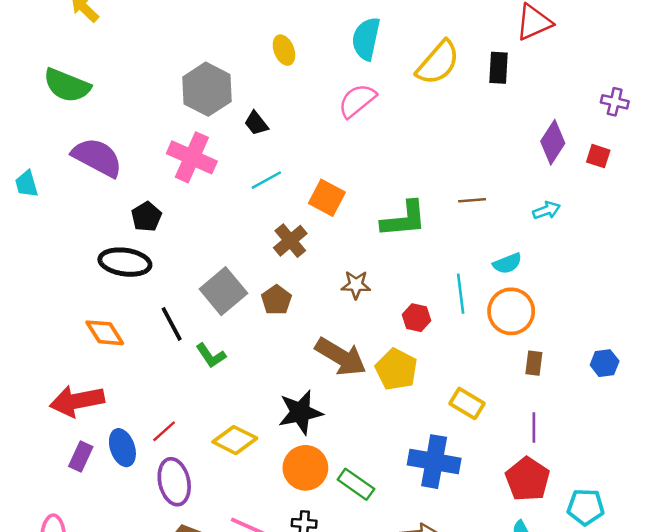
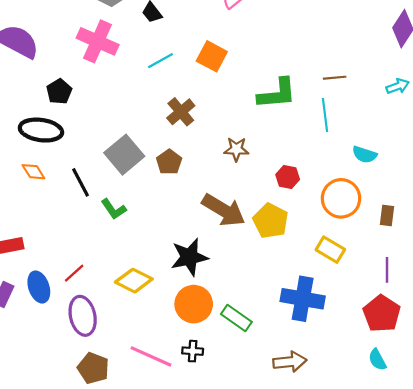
orange square: (327, 198) -> (212, 56), moved
cyan semicircle: (507, 263) -> (365, 155), moved, turned 40
cyan line: (461, 294) -> (325, 115), moved
orange circle: (511, 311) -> (341, 198), moved
orange diamond: (105, 333) -> (33, 172), moved, size x0.7

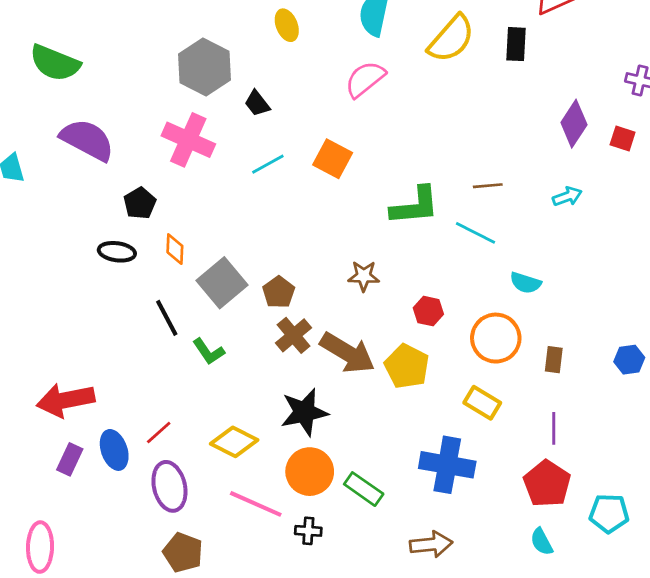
brown cross: (181, 112) -> (294, 335), moved
cyan line: (325, 115) -> (476, 233), turned -56
black ellipse: (41, 130) -> (117, 252), size x0.7
orange diamond: (33, 172) -> (175, 249), moved, turned 35
pink line: (151, 356) -> (256, 504), moved

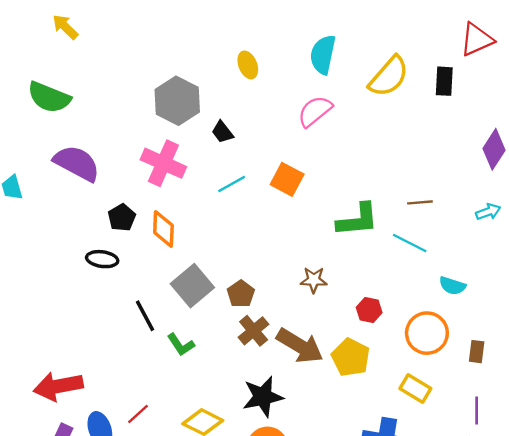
orange diamond: (175, 249) -> (163, 229), moved, size x1.4

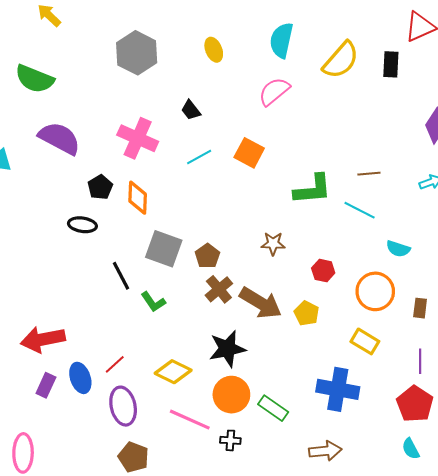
gray hexagon: (177, 101) -> (137, 53), moved
gray square: (192, 286) -> (164, 249), turned -30
yellow pentagon: (351, 357) -> (306, 313), size x0.7

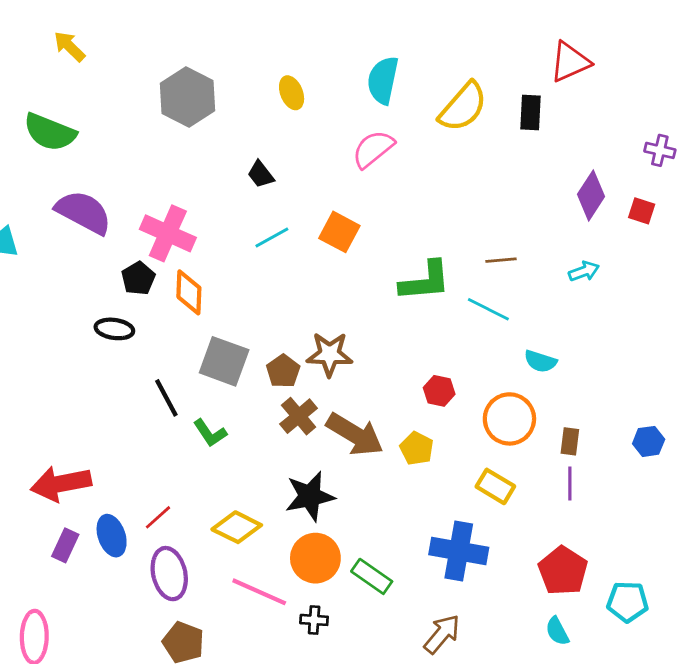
pink cross: (138, 138) -> (168, 233), moved
brown star: (273, 244) -> (329, 354), moved, size x1.4
purple line: (420, 361) -> (570, 484), moved
brown arrow: (325, 451) -> (442, 634), turned -44

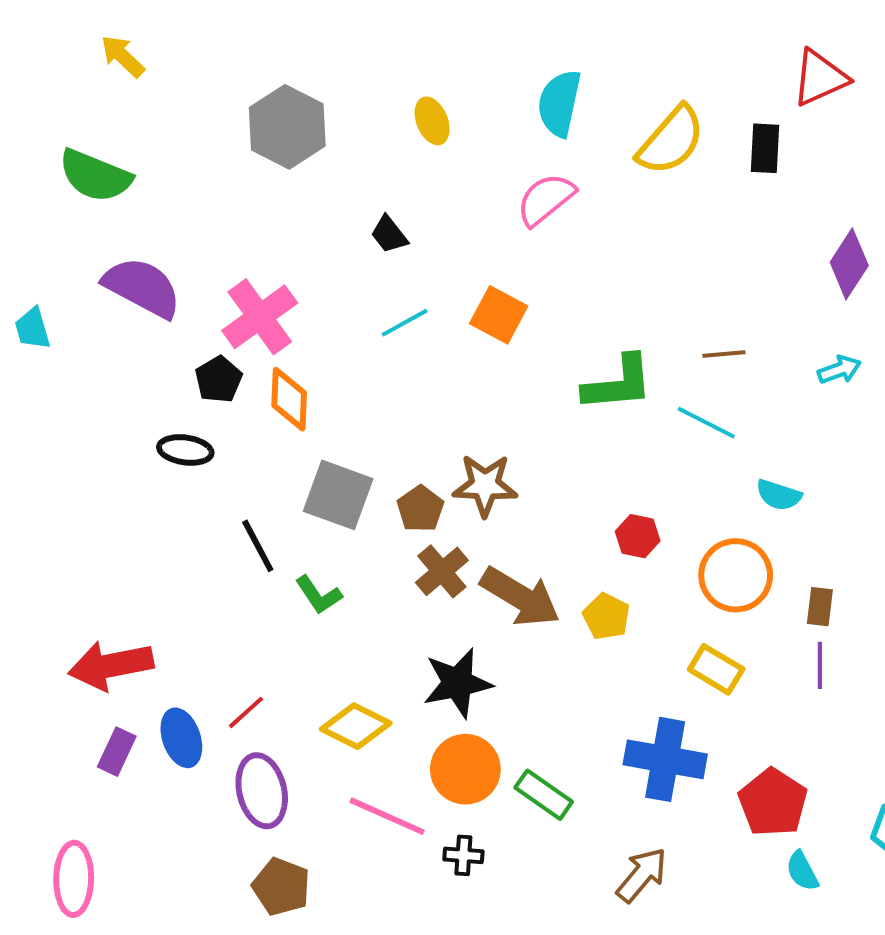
pink cross: (168, 233) -> (260, 317), turned 30
red pentagon: (563, 571) -> (773, 802), moved

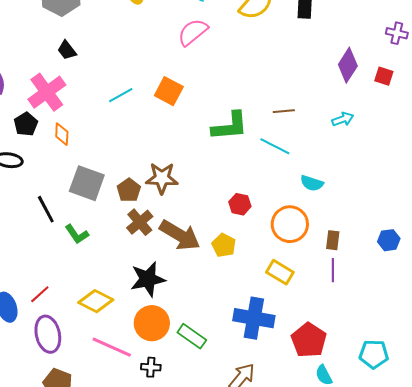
black trapezoid: (389, 235) -> (67, 50), moved
orange diamond: (289, 399) -> (62, 134), size x0.7

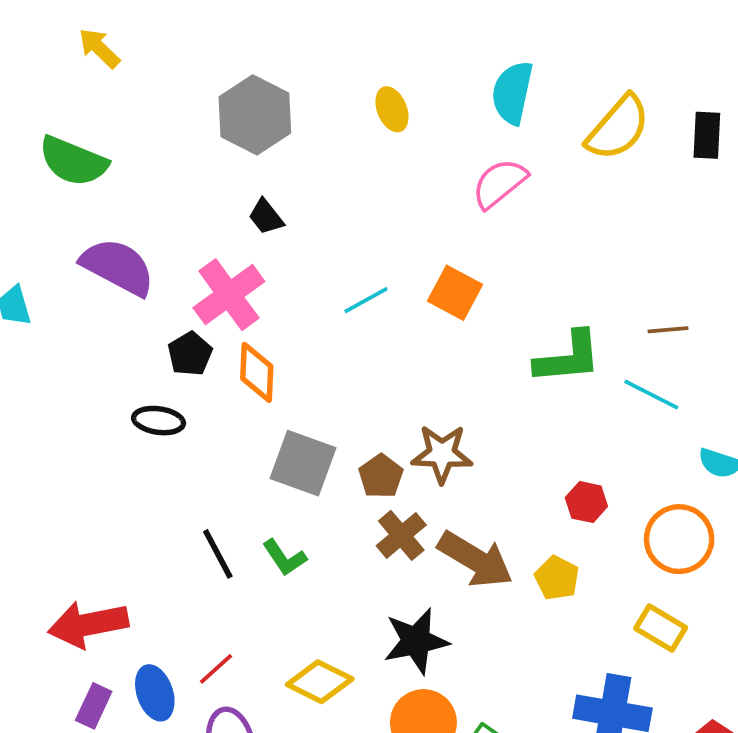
orange diamond: (62, 134) -> (257, 372), size x1.4
black line: (46, 209) -> (218, 554), moved

